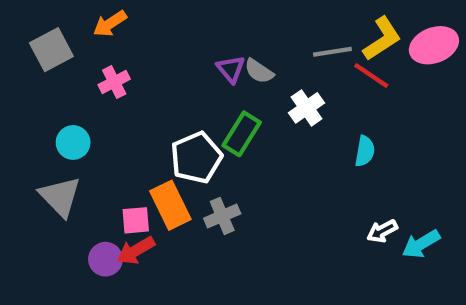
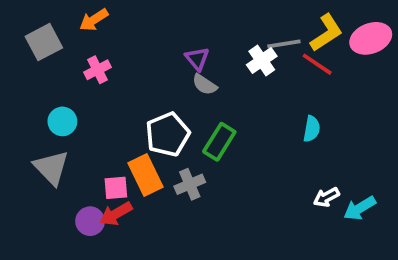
gray semicircle: (259, 71) -> (205, 85), moved
white cross: (306, 108) -> (262, 61), moved
green rectangle: (242, 134) -> (219, 142), moved

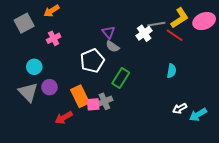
white pentagon: (168, 134) -> (92, 61), moved
pink square: (116, 188) -> (93, 104), moved
purple circle: (90, 221) -> (49, 87), moved

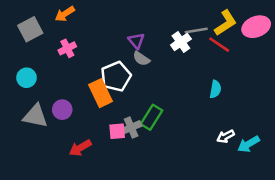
cyan circle: (34, 67) -> (26, 78), moved
green rectangle: (121, 78) -> (152, 117), moved
gray triangle: (28, 92) -> (35, 116), turned -35
orange rectangle: (80, 96) -> (100, 93), moved

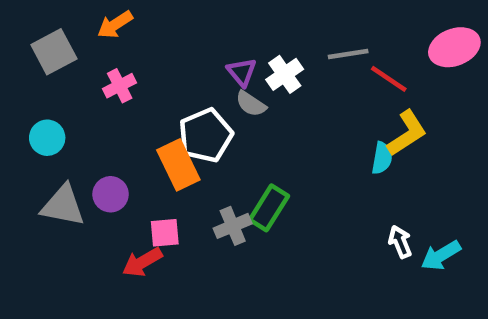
yellow L-shape: (226, 23) -> (407, 133), moved
white cross: (181, 42) -> (285, 74), moved
pink square: (117, 131) -> (165, 233), moved
white arrow: (226, 136) -> (400, 242), turned 96

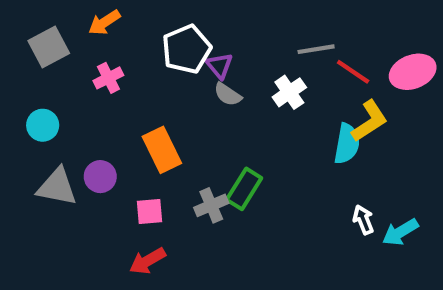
pink ellipse: (454, 47) -> (413, 72), moved
white cross: (285, 74) -> (289, 92), moved
white pentagon: (206, 135) -> (187, 49), moved
cyan semicircle: (382, 158) -> (347, 144), size x1.4
red arrow: (142, 262) -> (148, 261), moved

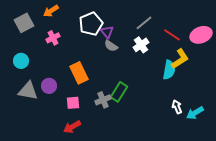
gray line: (316, 49) -> (144, 23), moved, turned -30

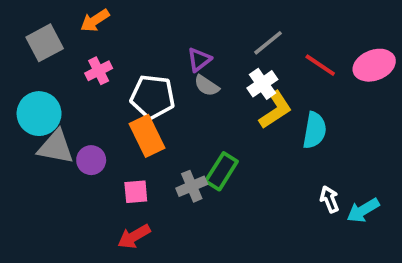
white pentagon: (91, 24) -> (153, 97), moved, turned 30
purple triangle: (107, 32) -> (199, 60), turned 32
yellow L-shape: (180, 59) -> (275, 110), moved
cyan circle: (21, 61) -> (39, 114), size x1.5
gray triangle: (28, 91) -> (56, 147), moved

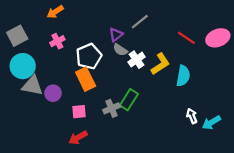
gray square: (45, 43) -> (17, 36), moved
gray line: (268, 43) -> (140, 22), moved
white cross: (262, 84) -> (137, 60), moved
white pentagon: (153, 97) -> (89, 56), turned -30

